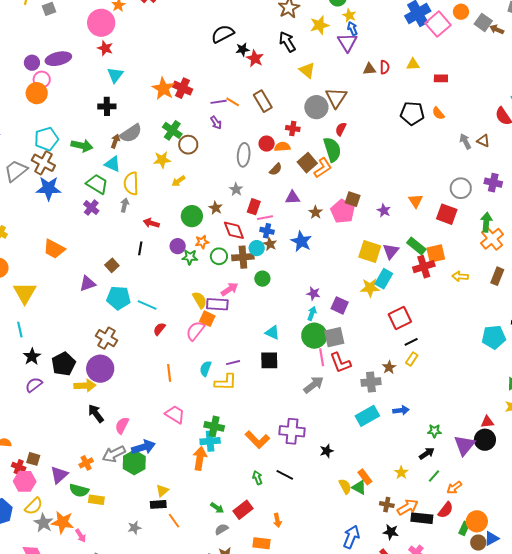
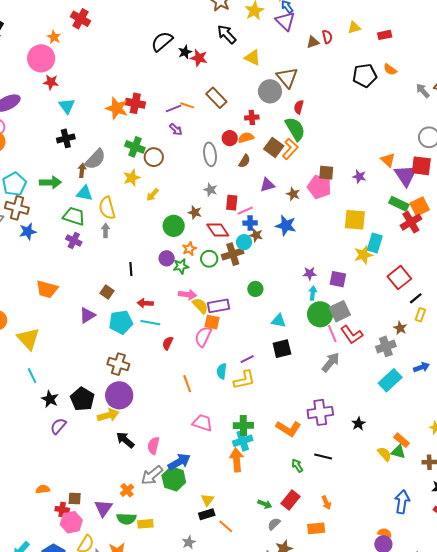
blue star: (49, 188) -> (28, 231), size x0.7
red arrow: (151, 223) -> (145, 303), moved
purple triangle: (391, 251) -> (406, 175), moved, size x1.4
green circle: (262, 279) -> (255, 289), moved
pink arrow: (230, 289) -> (187, 295), moved, turned 54

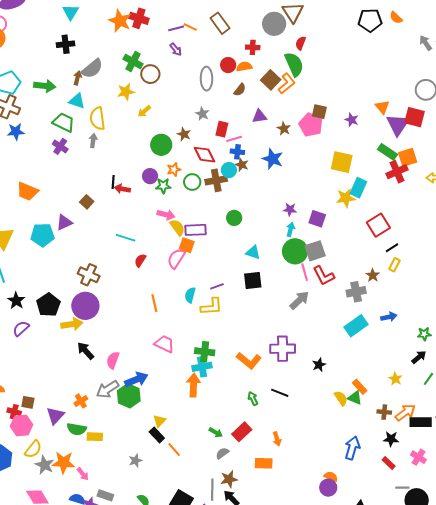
red arrow: (145, 303) -> (122, 189), moved
cyan pentagon: (121, 322) -> (43, 235), moved
black rectangle: (207, 514) -> (157, 435), turned 56

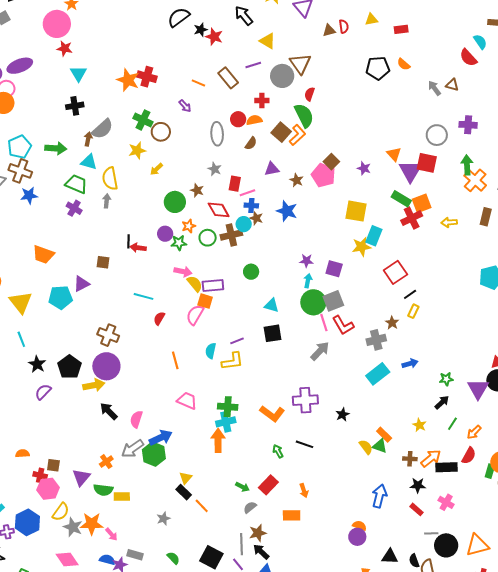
purple line: (176, 28) -> (253, 65), moved
brown square: (319, 112) -> (331, 162), turned 35
brown square: (87, 202) -> (103, 262), turned -32

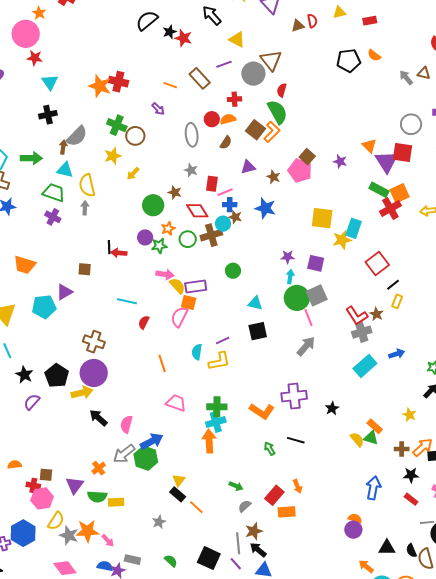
yellow square: (356, 211) -> (322, 218), moved
red L-shape: (343, 325) -> (357, 316), moved
red rectangle: (268, 485) -> (274, 495), moved

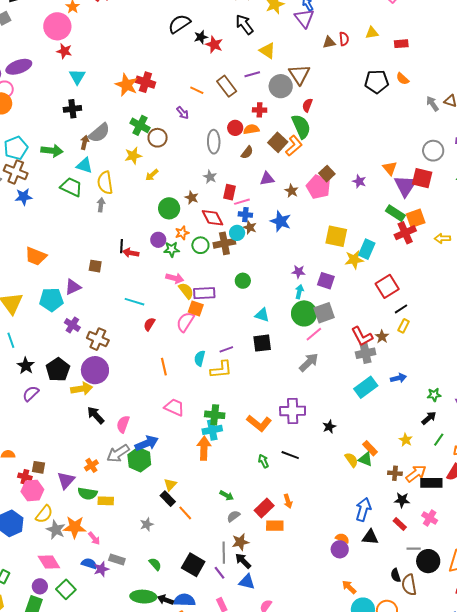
purple cross: (53, 217) -> (72, 325), moved
pink line: (308, 318) -> (314, 334), turned 66
black triangle: (387, 548) -> (370, 537), moved

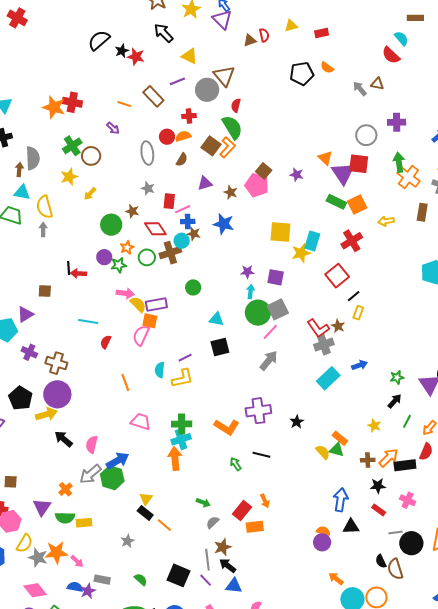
green cross: (140, 125) -> (72, 146), turned 36
gray semicircle: (99, 133) -> (33, 158), turned -45
red cross: (405, 233) -> (352, 241), moved
brown square: (39, 467) -> (11, 482), moved

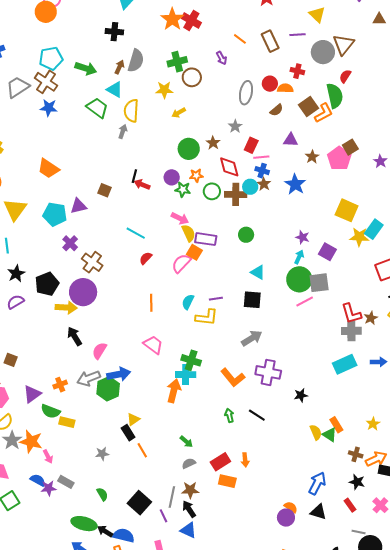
gray arrow: (269, 360) -> (252, 338), moved

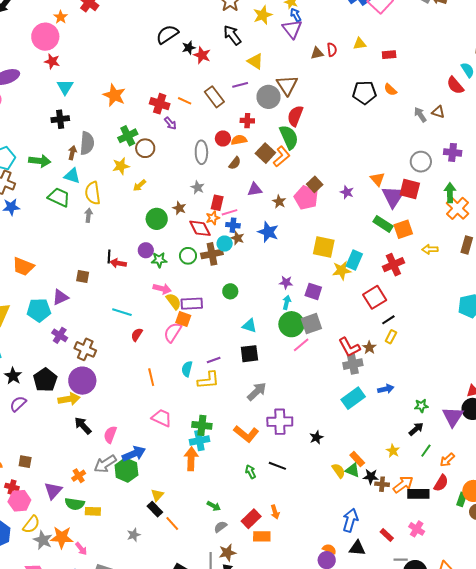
red cross: (191, 20) -> (160, 104), moved
red semicircle: (345, 76) -> (295, 116), size x1.5
orange star: (196, 176) -> (213, 218), moved
black star: (357, 482) -> (371, 477), moved

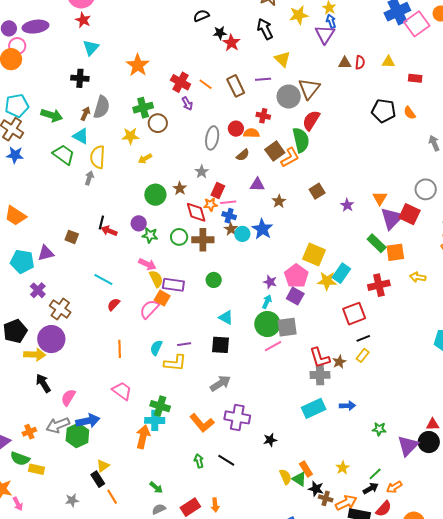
black semicircle: (167, 34) -> (201, 16), size x0.7
pink pentagon: (306, 198) -> (296, 276), moved
cyan circle: (225, 244) -> (242, 234), moved
black arrow: (416, 429) -> (371, 488), moved

